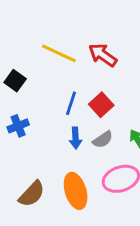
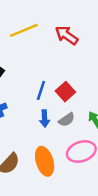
yellow line: (59, 53) -> (24, 30), moved, turned -48
red arrow: (103, 55) -> (67, 35), moved

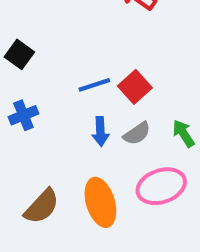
blue line: (41, 90) -> (94, 85), turned 54

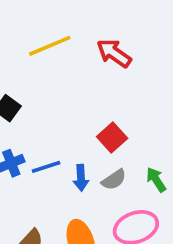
blue line: (94, 85) -> (46, 167), moved

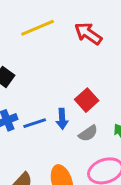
blue arrow: (81, 178) -> (62, 119), moved

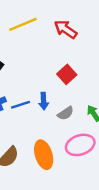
red square: (87, 100) -> (67, 74), moved

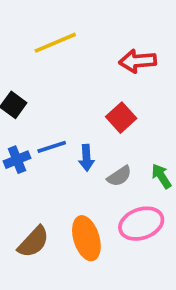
red arrow: (66, 29) -> (138, 61), moved, turned -40
blue line: (20, 105) -> (52, 147), moved

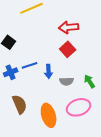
red arrow: (138, 61) -> (69, 27), moved
gray semicircle: (119, 176) -> (67, 81), turned 32
brown semicircle: (33, 242) -> (20, 104), moved, turned -66

